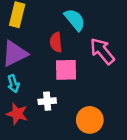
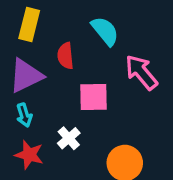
red semicircle: (56, 42) -> (65, 56), moved
white cross: (47, 101) -> (69, 138), turned -36

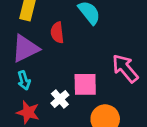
pink arrow: (141, 72) -> (125, 68), moved
pink square: (93, 97) -> (85, 84), moved

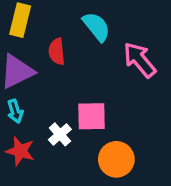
pink arrow: (125, 68) -> (140, 60), moved

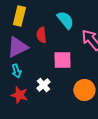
pink square: (91, 116) -> (62, 60), moved
orange circle: (116, 159) -> (84, 90), moved

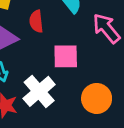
white cross: (43, 85) -> (39, 91), size x1.6

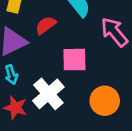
red semicircle: (36, 21) -> (46, 25), turned 60

